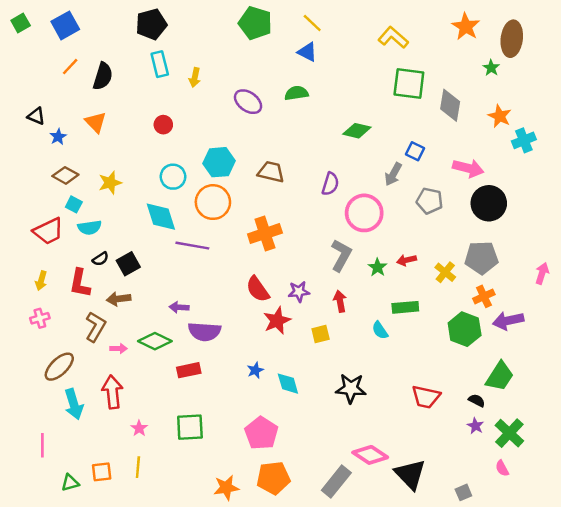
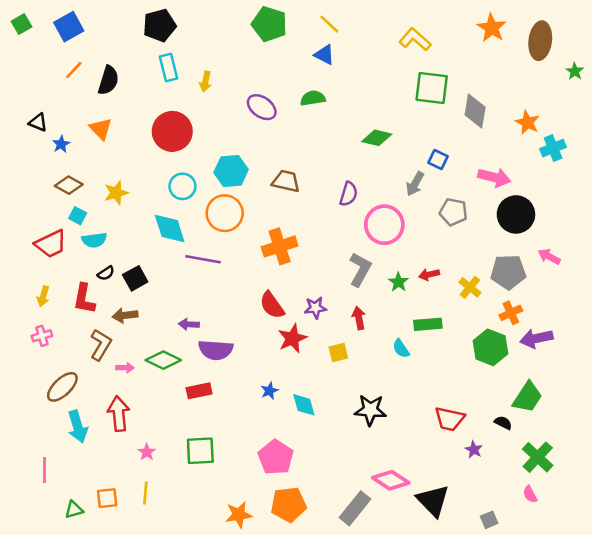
green star: (491, 68) -> (575, 71), moved
red circle: (163, 125) -> (172, 131), size x2.0
pink arrow: (542, 273) -> (549, 257), moved, turned -80
purple star: (475, 426) -> (474, 450), moved

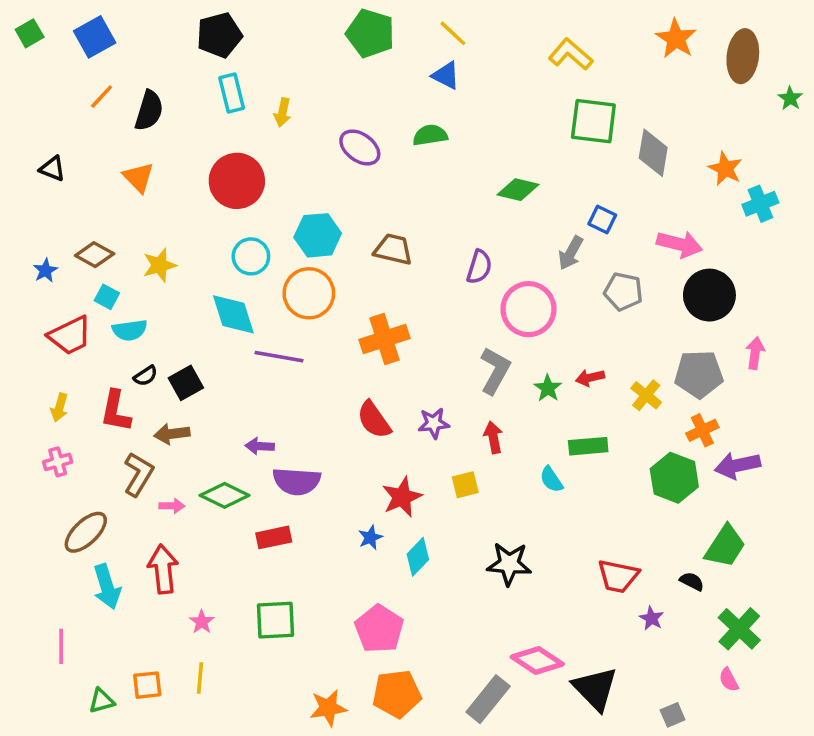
blue star: (61, 144) -> (45, 270), moved
pink arrow: (549, 257) -> (755, 353), turned 70
red star: (292, 338) -> (402, 497), moved
cyan diamond: (304, 405) -> (418, 557), turned 60

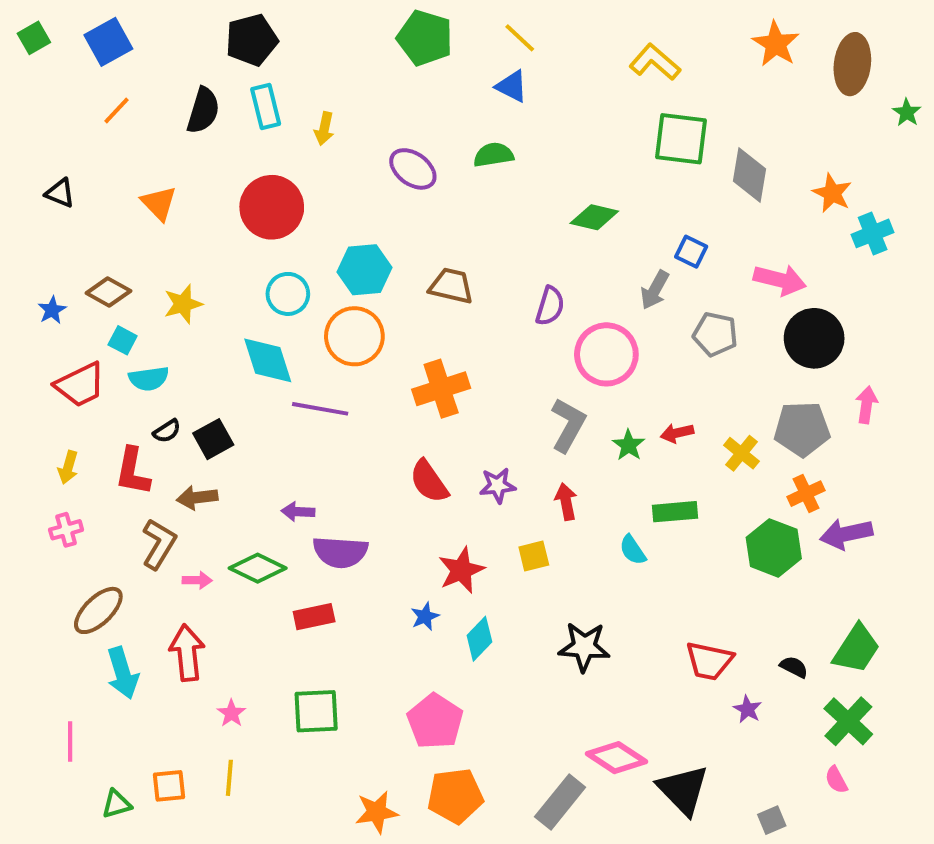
black semicircle: (149, 111) -> (203, 110), moved
green trapezoid: (725, 546) -> (856, 649), moved

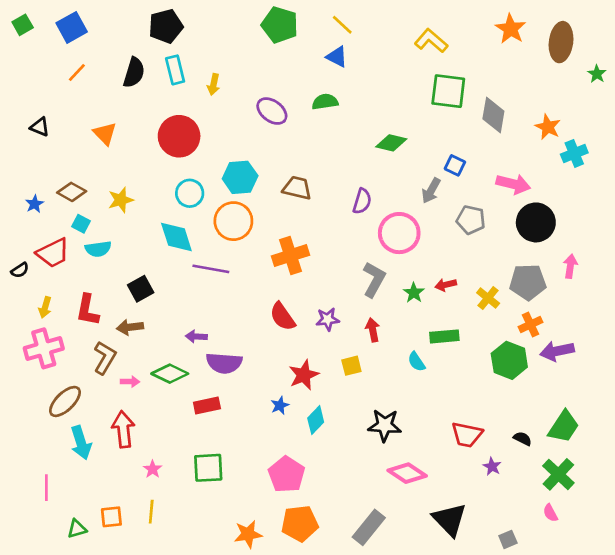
black semicircle: (167, 431) -> (20, 270), moved
pink cross: (66, 530) -> (44, 348), size x1.8
pink diamond: (616, 758) -> (407, 473), moved

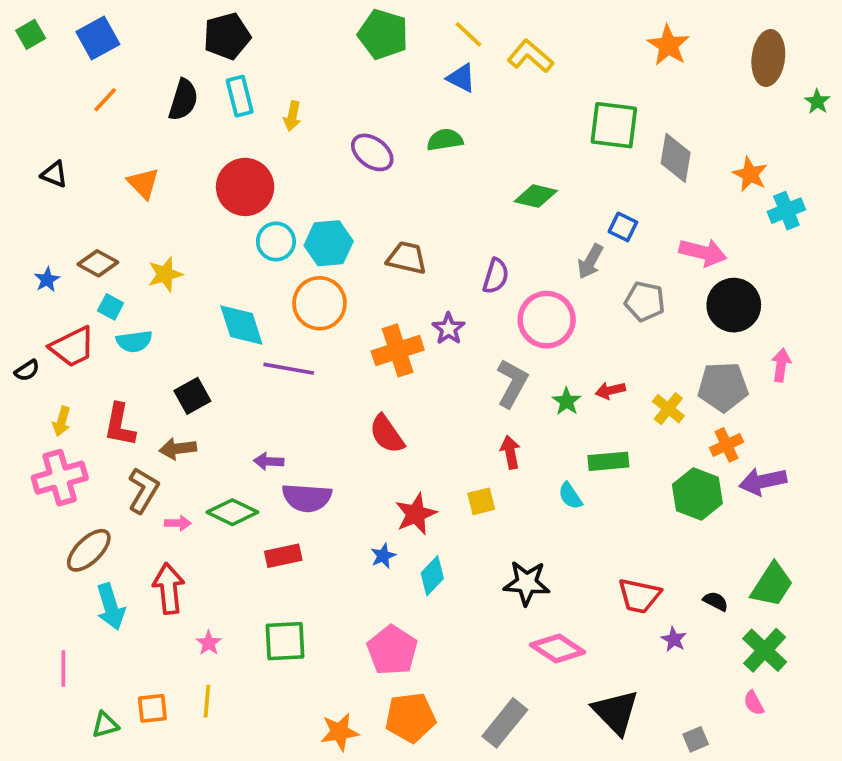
orange star: (511, 29) -> (668, 45), moved
yellow L-shape: (431, 41) -> (530, 56), moved
cyan circle: (190, 193) -> (276, 241), moved
purple star: (328, 319) -> (449, 329), moved, turned -30

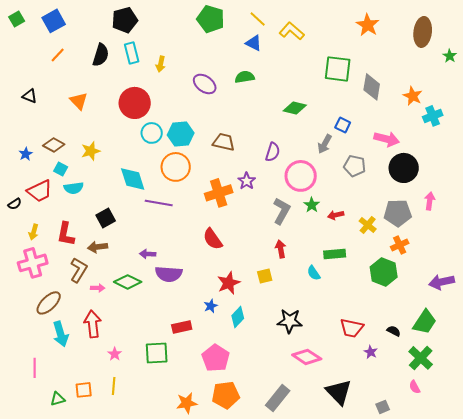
green star: (567, 401) -> (312, 205), moved
purple arrow: (763, 481) -> (442, 282), moved
red rectangle: (283, 556) -> (182, 327), moved

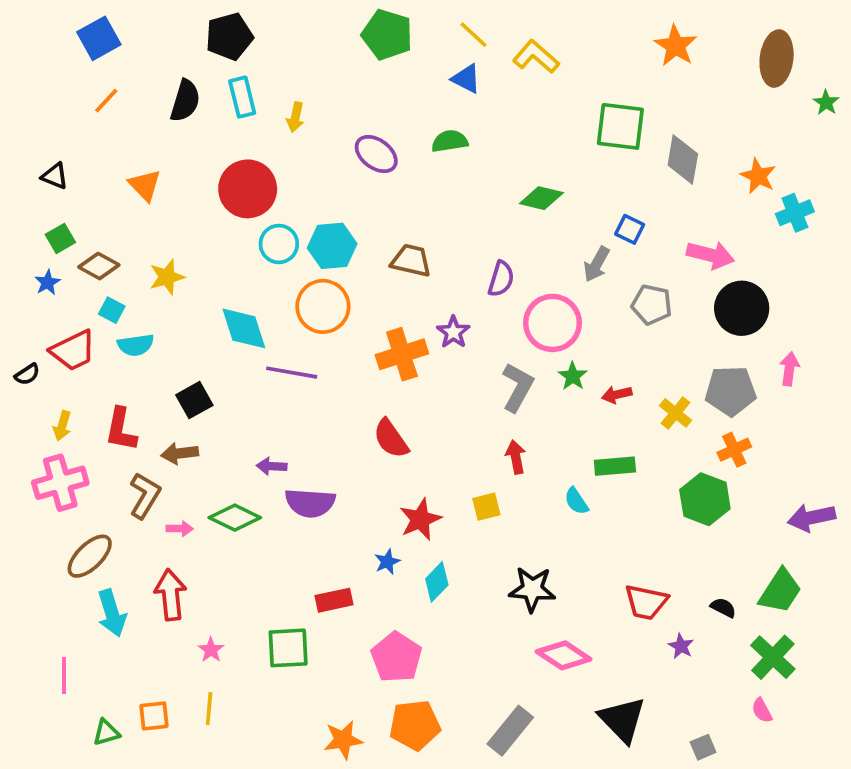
green square: (17, 19) -> (60, 238), moved

